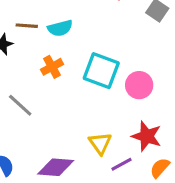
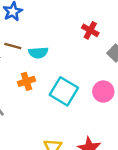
pink circle: (139, 85) -> (103, 92), moved

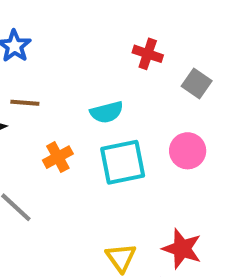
cyan semicircle: (38, 53) -> (107, 112), moved
cyan square: (64, 91) -> (123, 162), turned -32

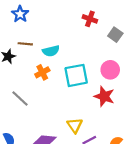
cyan semicircle: (107, 112) -> (51, 51), moved
red star: (182, 249) -> (104, 96), moved

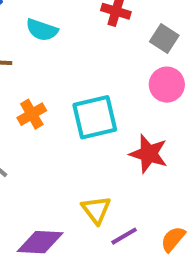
cyan semicircle: (51, 51) -> (42, 30), moved, turned 35
pink circle: (110, 70) -> (167, 85), moved

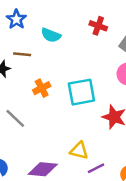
yellow triangle: (96, 210) -> (79, 151), turned -42

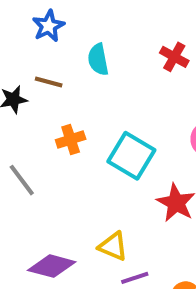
cyan semicircle: (51, 35) -> (98, 59), turned 48
cyan square: (81, 92) -> (131, 156), turned 32

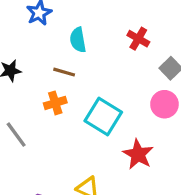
brown line: (49, 82) -> (64, 72), moved

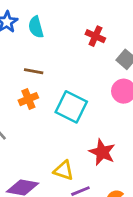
cyan semicircle: (78, 40) -> (36, 27), moved
red star: (138, 154) -> (102, 152), moved

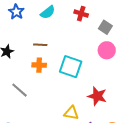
cyan semicircle: (36, 27) -> (48, 12), moved, turned -105
orange cross: (28, 99) -> (39, 65), turned 32

